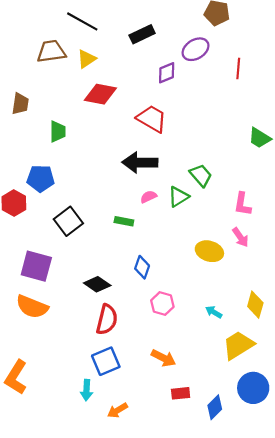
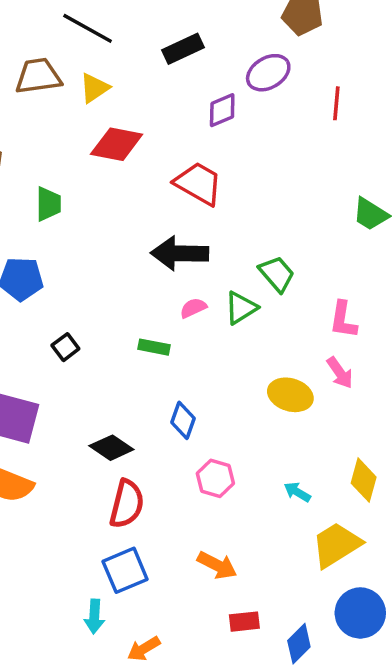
black square: (68, 221) -> (65, 347), size x0.6

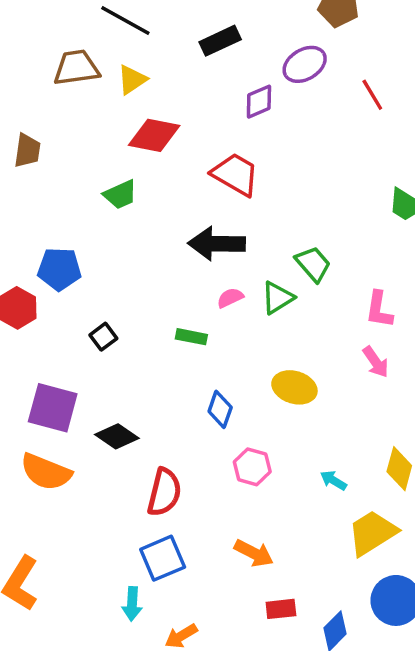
red line: (336, 103) -> (372, 95), turned -36
green trapezoid: (48, 204) -> (120, 195), moved, turned 66
yellow ellipse: (290, 395) -> (294, 387), moved
black diamond: (111, 448) -> (117, 436), moved

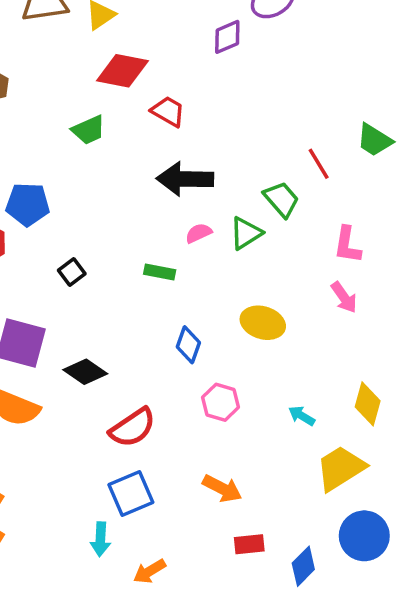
red line: (372, 95) -> (319, 164), moved
red trapezoid: (235, 174) -> (168, 111), moved, size x0.7
red semicircle: (164, 492) -> (133, 428), turned 42

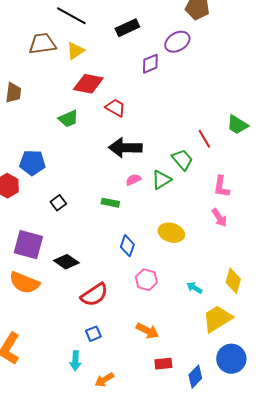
blue square: (131, 494) -> (93, 334), size x0.6

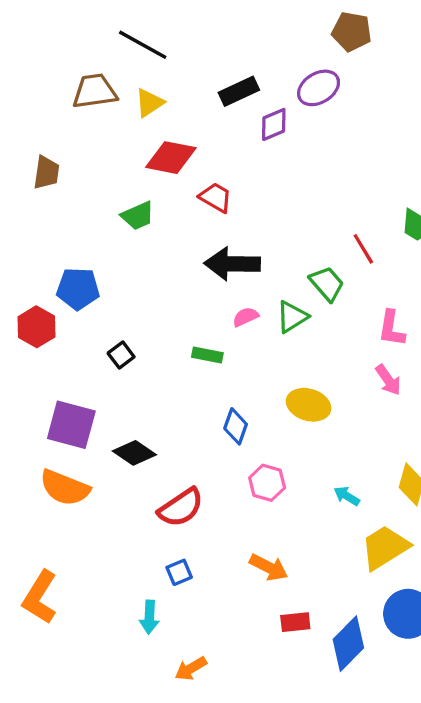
black rectangle: (127, 28) -> (239, 91), moved
blue diamond: (195, 377) -> (348, 644), size x1.4
orange arrow: (104, 380) -> (191, 669), moved

